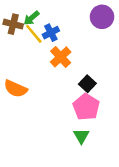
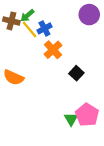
pink pentagon: (86, 107) -> (87, 115), moved

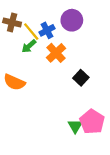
purple circle: (89, 15) -> (72, 20), moved
green arrow: (27, 16) -> (29, 46), moved

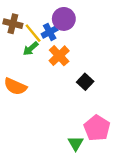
purple circle: (72, 20) -> (64, 19), moved
green triangle: (75, 126) -> (76, 143), moved

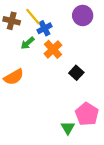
purple circle: (64, 19) -> (83, 15), moved
yellow line: (33, 33) -> (33, 17), moved
orange semicircle: (15, 86) -> (14, 77), turned -54

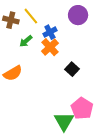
blue cross: (44, 28) -> (50, 32), moved
green triangle: (68, 128) -> (64, 121), size x1.5

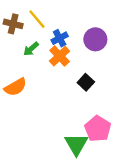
purple circle: (78, 15) -> (95, 39), moved

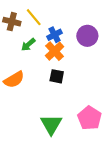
black square: (86, 82) -> (57, 76), moved, turned -32
green triangle: (76, 144) -> (51, 125), moved

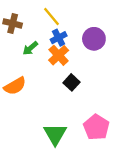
yellow line: (34, 17) -> (52, 16), moved
black square: (57, 76) -> (72, 82), moved, turned 32

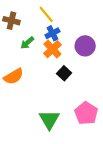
purple circle: (94, 39) -> (85, 46), moved

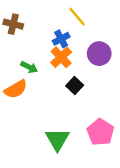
yellow line: (46, 14) -> (77, 17), moved
green arrow: (27, 43) -> (29, 67), moved, turned -112

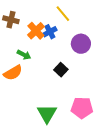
orange cross: (61, 57) -> (36, 31), moved
pink pentagon: (100, 132) -> (82, 108), turned -30

